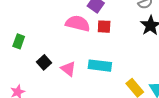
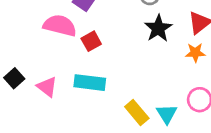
red square: (104, 27) -> (91, 41), moved, turned -32

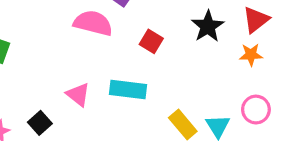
red square: (91, 41) -> (151, 41), moved, turned -30
black square: (14, 78) -> (40, 123), moved

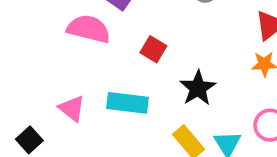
black star: (208, 26) -> (198, 88), moved

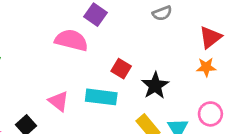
red square: (153, 49) -> (121, 69), moved

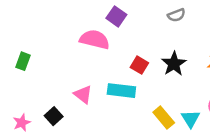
black star: (155, 86) -> (174, 64), moved

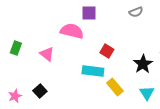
purple square: (116, 16) -> (89, 13), turned -35
black star: (174, 64) -> (143, 64), moved
pink triangle: (83, 94) -> (47, 54), moved
yellow rectangle: (164, 117) -> (115, 87), moved

